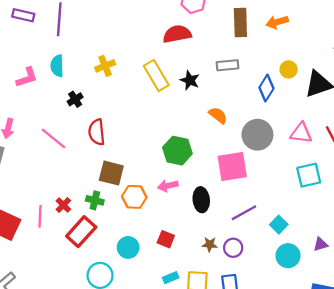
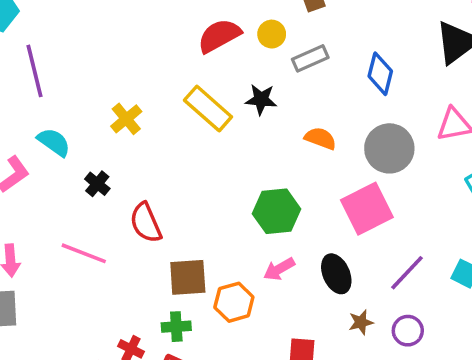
cyan semicircle: (57, 66) -> (54, 142), turned 145
yellow circle: (289, 69) -> (272, 34), moved
brown star: (210, 244) -> (361, 322), moved

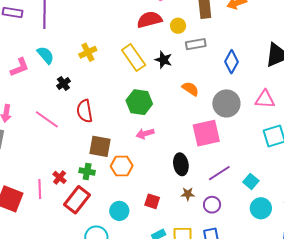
green hexagon: (277, 211) -> (139, 102), moved
pink arrow: (279, 269) -> (145, 134), moved

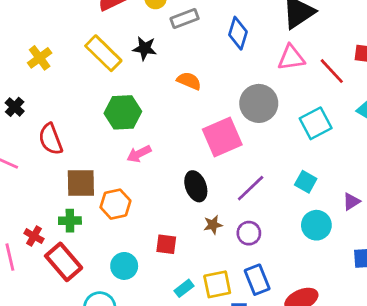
pink triangle: (265, 99) -> (291, 58), moved
gray circle: (226, 103) -> (259, 103), moved
cyan square: (251, 181) -> (306, 182), moved
red rectangle: (77, 200) -> (64, 262), turned -68

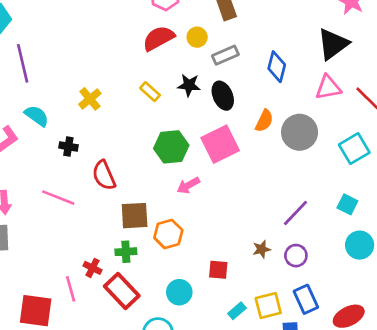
yellow rectangle: (103, 53) -> (150, 92), size x0.6
orange semicircle: (189, 81) -> (264, 121), moved, turned 95
black cross: (15, 107) -> (68, 146), turned -30
pink square: (222, 137) -> (220, 144), moved
black ellipse: (196, 186) -> (223, 96), moved

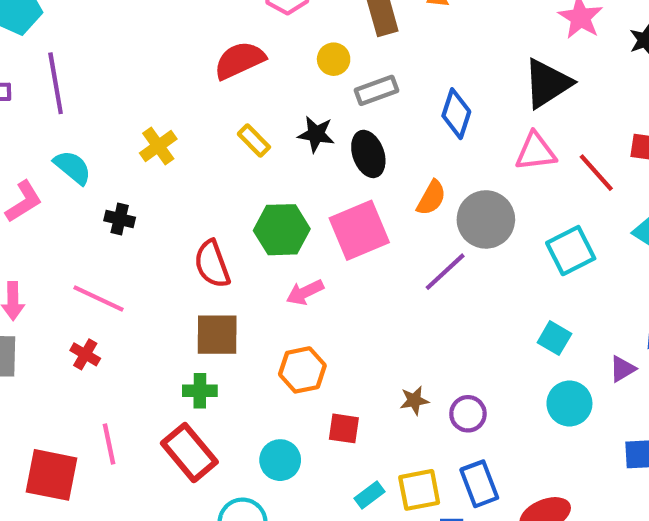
red semicircle: (159, 38) -> (240, 60), moved
red semicircle: (104, 175) -> (212, 264), moved
purple line: (296, 213) -> (445, 272), moved
orange hexagon: (168, 234) -> (302, 370), moved
red cross: (93, 268) -> (85, 354), moved

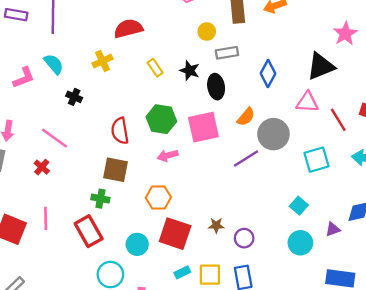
red semicircle: (240, 60) -> (128, 29), moved
red square: (344, 428) -> (175, 234), size x1.8

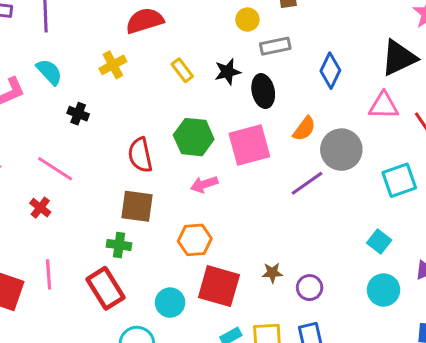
black star: (190, 71) -> (228, 72), turned -30

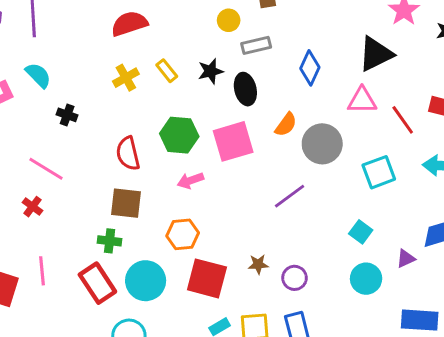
yellow cross: (113, 65) -> (126, 78), moved
purple line: (307, 183) -> (290, 196), moved
cyan circle: (170, 303) -> (146, 281), moved, size x1.4

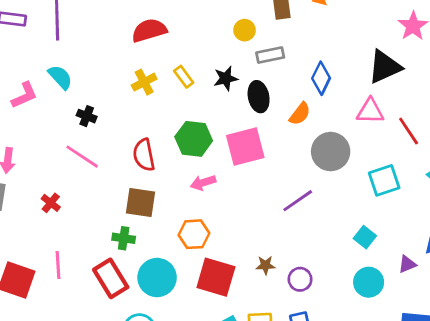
orange semicircle: (286, 125) -> (300, 114), moved
pink line: (46, 169) -> (82, 157), moved

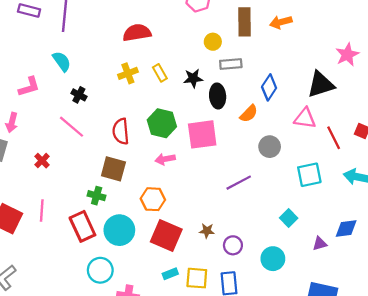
pink L-shape: (24, 95) -> (29, 87), moved
gray circle: (331, 152) -> (270, 147), size x0.7
cyan circle: (369, 282) -> (273, 259), moved

